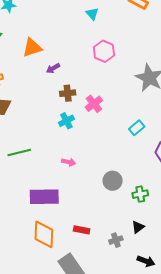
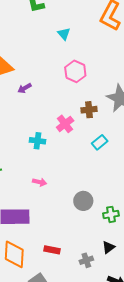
brown cross: (68, 93) -> (89, 110), moved
cyan cross: (66, 121) -> (37, 141), turned 35
cyan rectangle: (137, 128) -> (100, 142), moved

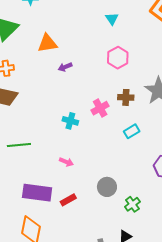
green cross: (111, 214) -> (132, 204), turned -35
red rectangle: (52, 250) -> (68, 200), moved, turned -49

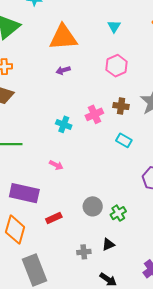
orange triangle: (47, 43) -> (63, 37), moved, size x1.4
cyan rectangle: (132, 131) -> (124, 140), turned 56
gray circle: (107, 187) -> (93, 206), moved
red rectangle: (68, 200) -> (54, 218), moved

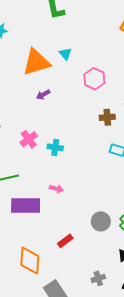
cyan triangle: (114, 26) -> (65, 54), moved
pink cross: (94, 114) -> (29, 139), moved
purple rectangle: (24, 193) -> (26, 205), moved
gray cross: (84, 252) -> (98, 278), moved

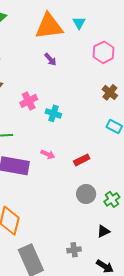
purple arrow: (43, 95) -> (50, 59), turned -112
brown cross: (107, 117) -> (110, 92), turned 35
red rectangle: (65, 241) -> (82, 160), moved

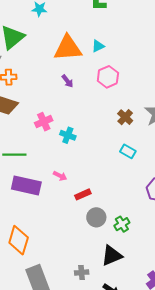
cyan triangle: (79, 23) -> (98, 46), turned 32
pink hexagon: (104, 52) -> (108, 77), moved
red rectangle: (82, 160) -> (83, 194), moved
black triangle: (103, 231) -> (112, 256), size x1.6

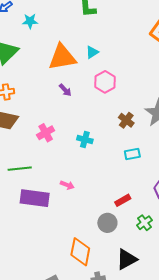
cyan cross: (68, 135) -> (85, 140), moved
cyan rectangle: (128, 151) -> (132, 154), turned -35
red rectangle: (83, 194) -> (123, 200), moved
green cross: (122, 224) -> (144, 223), moved
orange diamond: (19, 240) -> (80, 252), moved

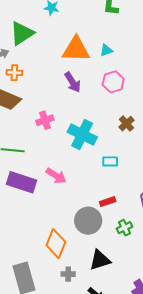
purple arrow: (65, 90) -> (73, 82), size x1.5
cyan cross: (85, 140) -> (82, 134), size x1.8
cyan rectangle: (132, 154) -> (110, 161), moved
pink arrow: (67, 185) -> (56, 176), size x1.5
gray circle: (107, 223) -> (88, 221), size x1.4

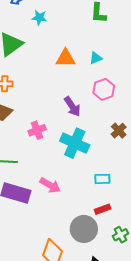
orange triangle: (76, 49) -> (65, 58), size x0.7
purple arrow: (73, 82) -> (72, 107), moved
cyan rectangle: (110, 161) -> (102, 179), moved

